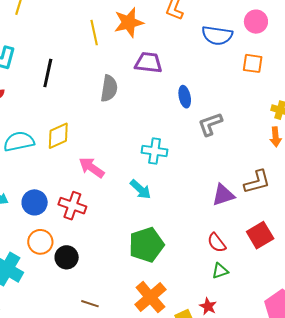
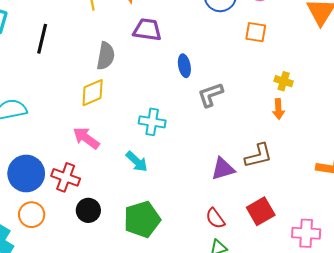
yellow diamond: (58, 136) -> (93, 93), moved
blue circle: (35, 202) -> (26, 173), size x1.4
black circle: (67, 257) -> (88, 210), moved

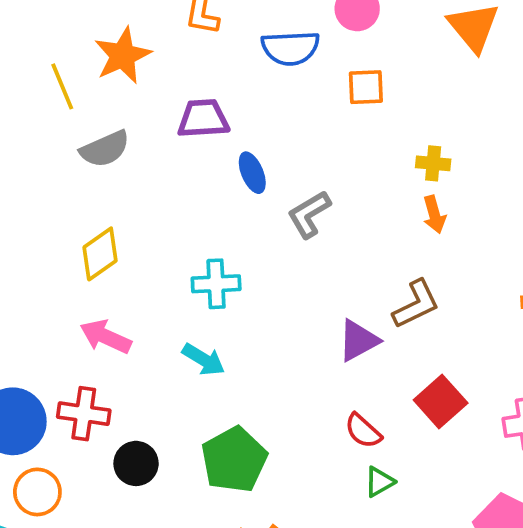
purple trapezoid: (147, 30) -> (203, 119), moved
gray semicircle: (106, 56) -> (105, 149), moved, turned 68

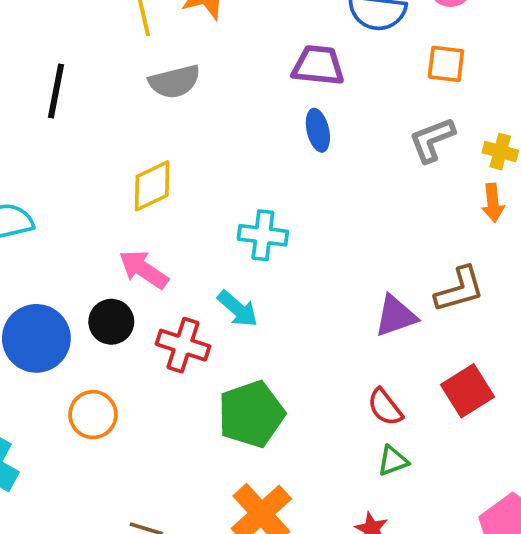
purple trapezoid: (203, 119) -> (318, 65), moved
gray L-shape: (309, 214) -> (432, 140), moved
red cross: (84, 414) -> (183, 345), moved
black circle: (136, 463) -> (111, 322), moved
orange circle: (37, 492) -> (93, 415), moved

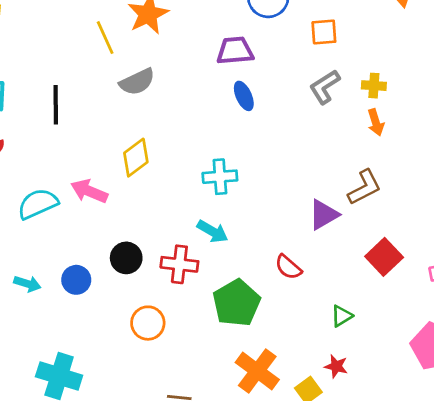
pink arrow: (144, 269) -> (89, 191), moved
blue circle: (36, 338) -> (76, 280), size x0.6
red semicircle: (385, 407) -> (288, 267), moved
orange circle: (93, 415) -> (148, 323), moved

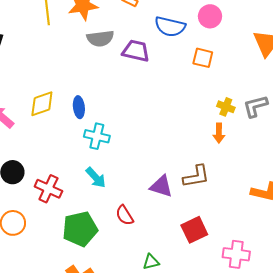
gray semicircle: (137, 82) -> (100, 38), moved
gray L-shape: (325, 87) -> (255, 106), moved
blue ellipse: (244, 96) -> (79, 107), moved
purple triangle: (324, 215) -> (161, 186), turned 30
cyan arrow: (212, 231) -> (96, 178), moved

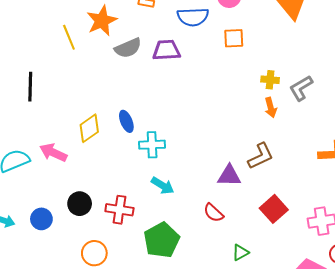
gray L-shape: (255, 106) -> (301, 88), moved
red semicircle: (125, 215) -> (214, 213), moved

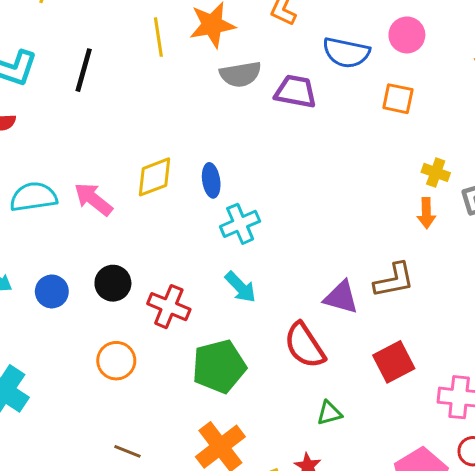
black line: (30, 87) -> (84, 70), moved
cyan cross: (152, 145) -> (240, 224), turned -35
red semicircle: (214, 213) -> (305, 345), size x1.5

